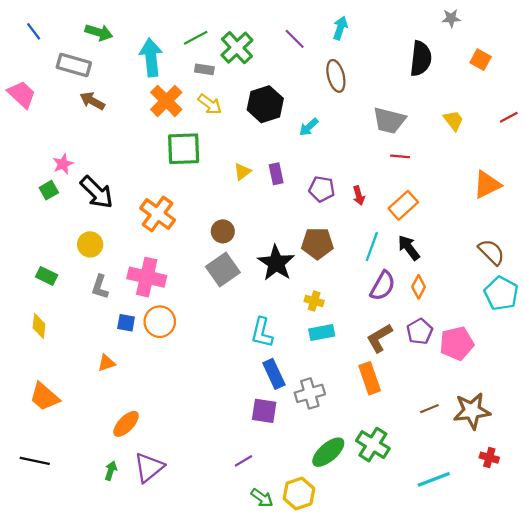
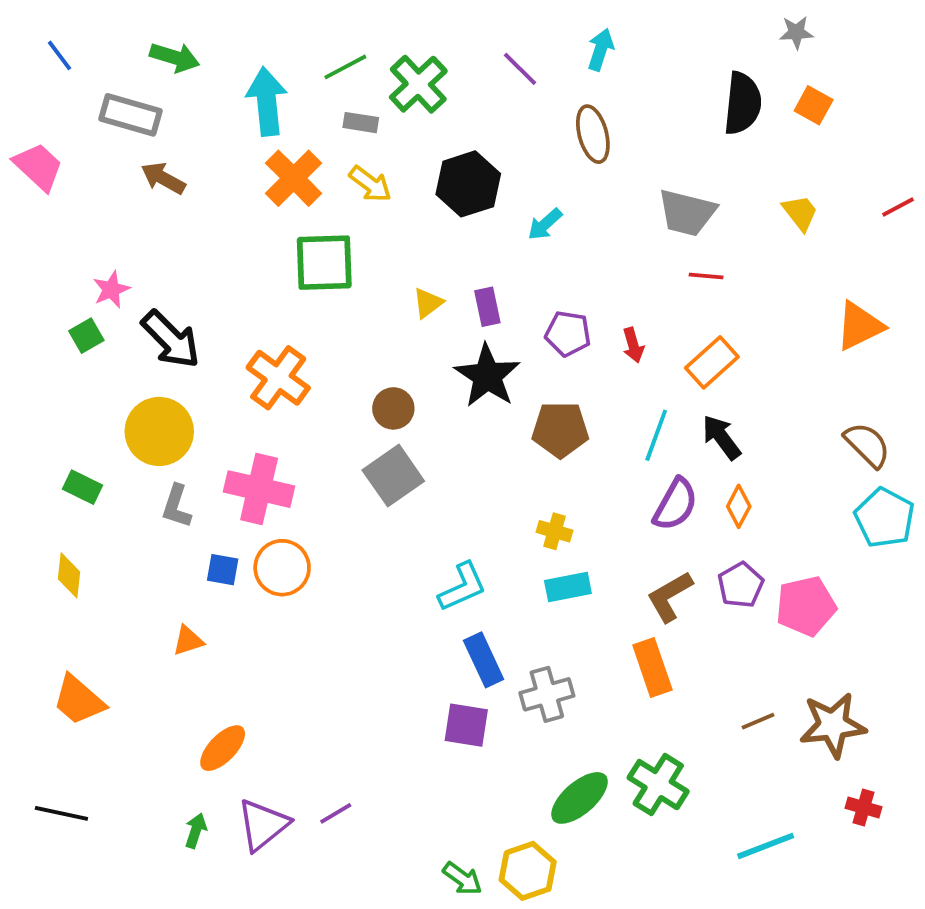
orange square: (481, 60) -> (814, 105), moved
yellow circle: (90, 244) -> (159, 431), size x1.5
black star: (276, 263) -> (487, 376), moved
cyan L-shape: (262, 333) -> (462, 587), turned -128
purple line: (243, 461) -> (336, 813), moved

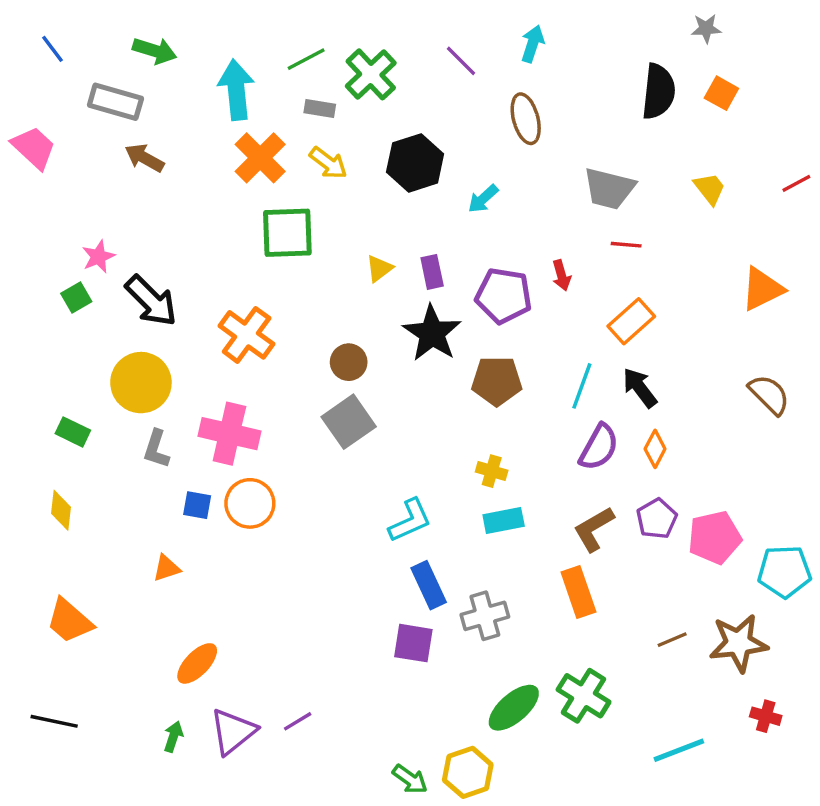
purple pentagon: (568, 334) -> (504, 296), size x1.4
red arrow: (633, 345) -> (561, 275), moved
cyan pentagon: (885, 518) -> (784, 572), moved, turned -30

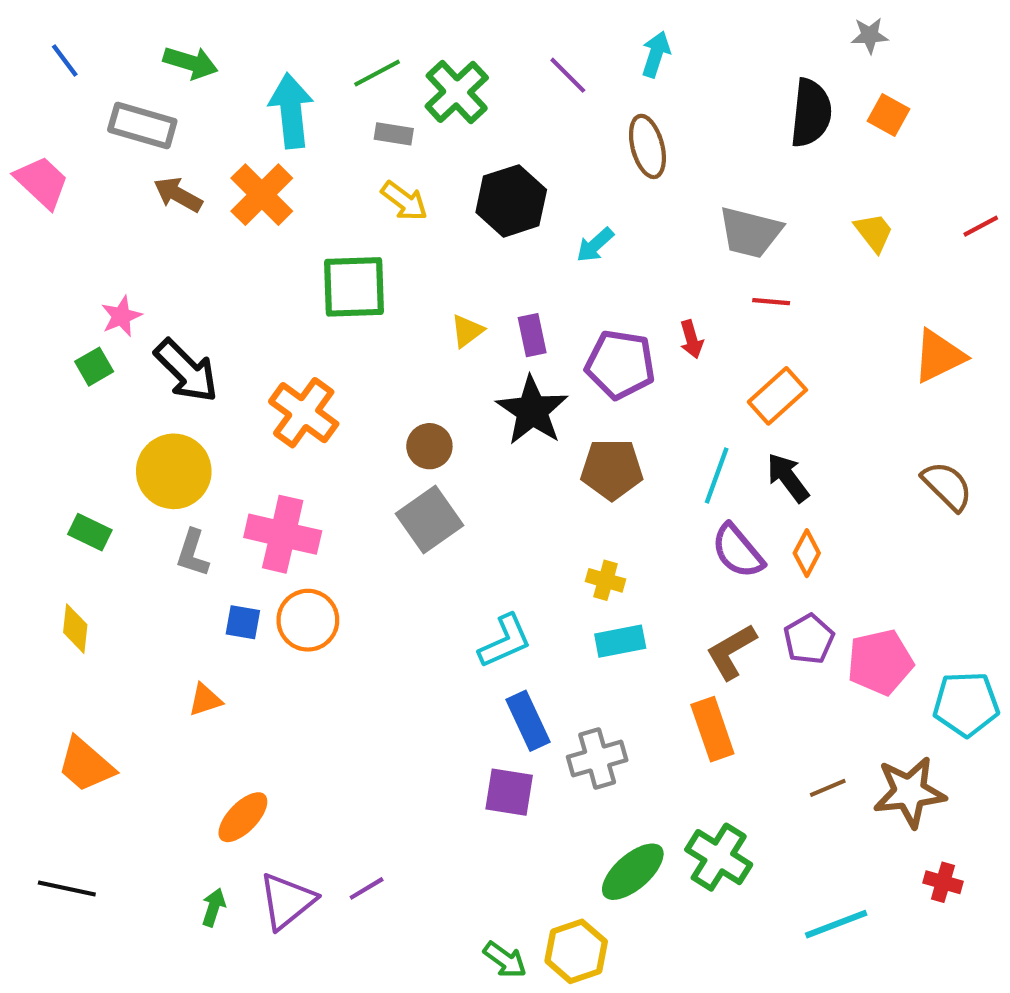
orange cross: (260, 158) -> (262, 195), moved
purple semicircle: (599, 447) -> (738, 551), turned 111

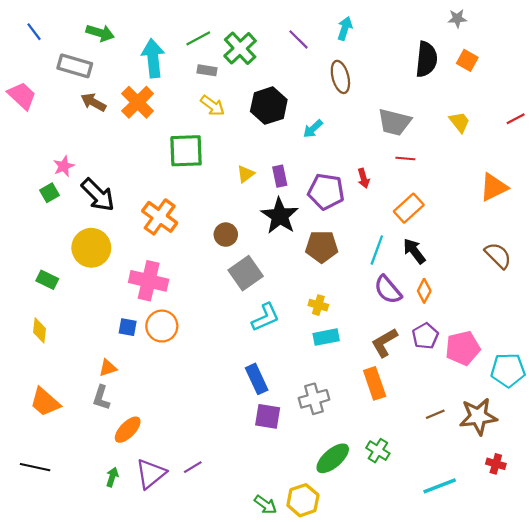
gray square: (429, 520) -> (246, 273), moved
gray L-shape: (193, 553) -> (101, 398), moved
cyan L-shape: (505, 641) -> (265, 317), moved
blue rectangle: (528, 721) -> (257, 379), moved
green cross: (719, 857) -> (378, 451), size x0.7

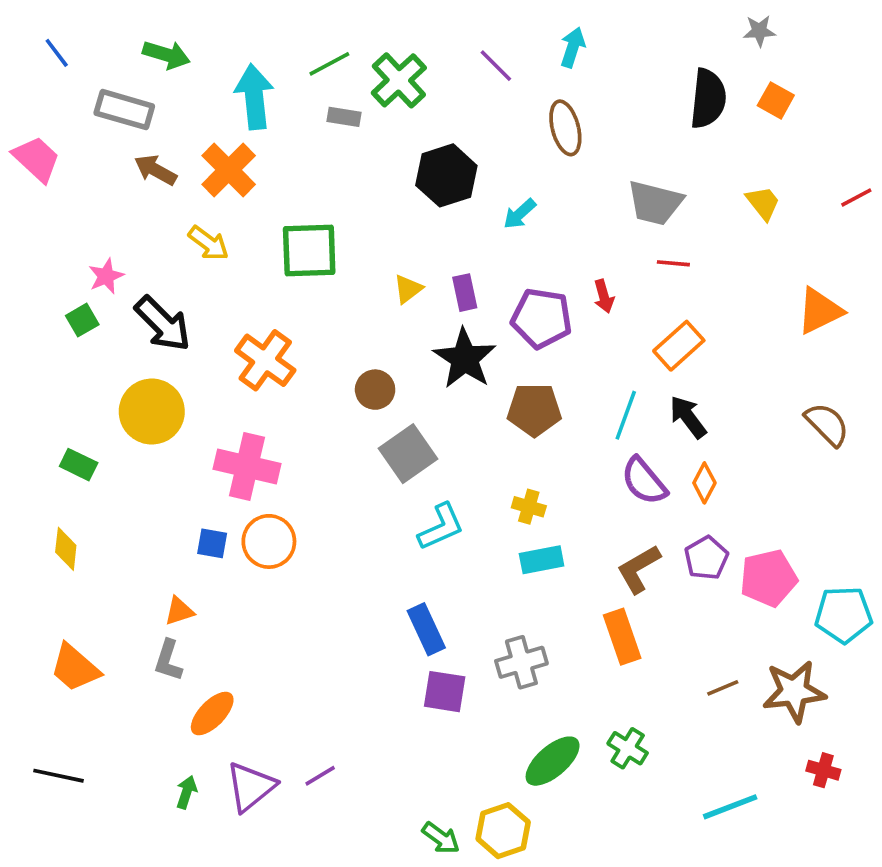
yellow arrow: (213, 106) -> (209, 243), moved

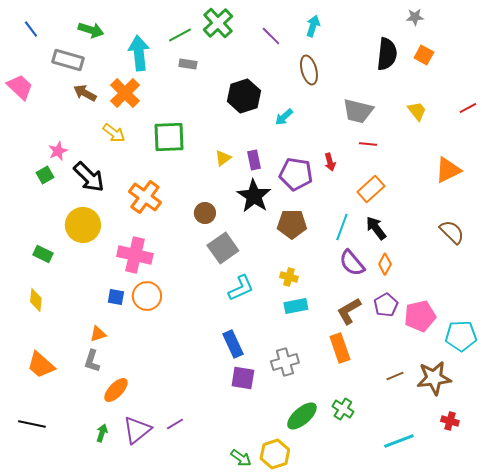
green cross: (399, 80) -> (218, 23), moved

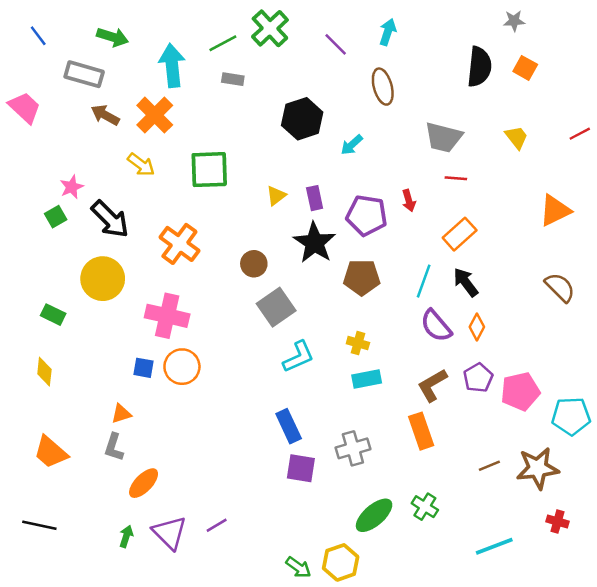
purple triangle: (137, 430) -> (170, 533), turned -36

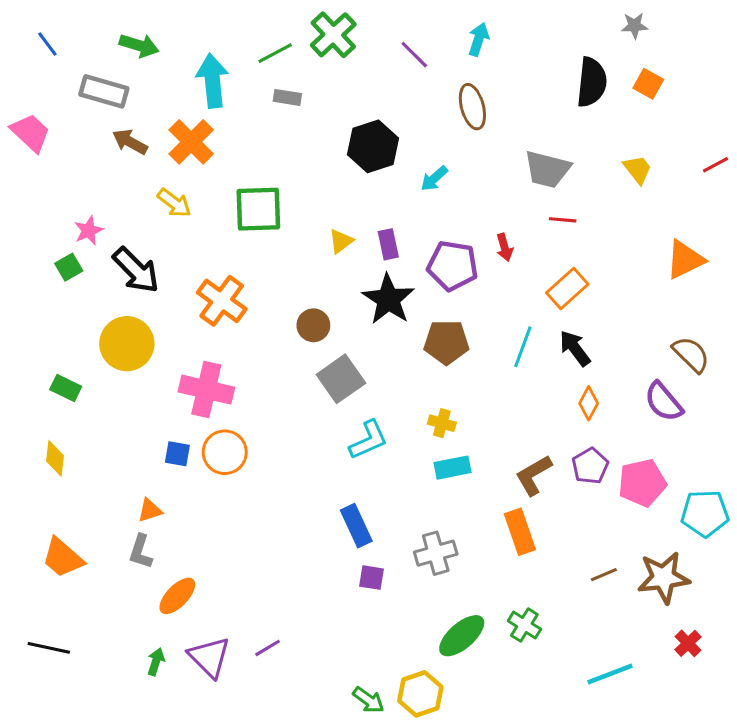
purple semicircle: (436, 326) -> (664, 402), moved
purple square: (301, 468) -> (371, 578), size x0.7
red cross: (557, 522) -> (688, 643), turned 30

